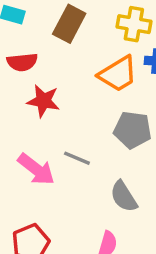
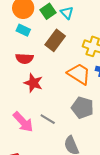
orange trapezoid: (118, 74) -> (79, 74), turned -125

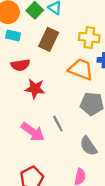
gray line: (48, 119) -> (58, 124), turned 42

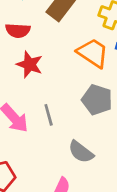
gray semicircle: (88, 146) -> (81, 152), turned -30

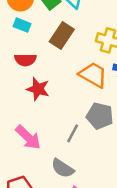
gray line: (49, 115) -> (73, 133), moved, turned 48
gray semicircle: (81, 152) -> (63, 168), moved

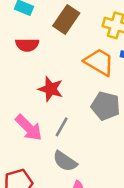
red star: (38, 89) -> (51, 89), moved
gray line: (73, 133) -> (62, 127), moved

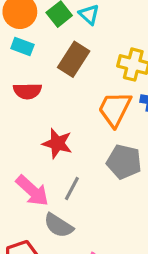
orange trapezoid: (99, 62) -> (115, 109), turned -92
gray semicircle: (65, 161) -> (58, 226), moved

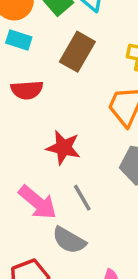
gray line: (72, 188) -> (82, 198), turned -55

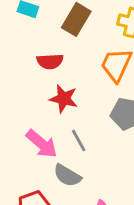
red semicircle: (27, 90) -> (50, 61), moved

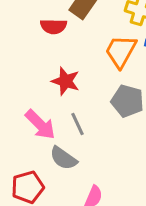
red semicircle: (50, 61) -> (54, 26), moved

